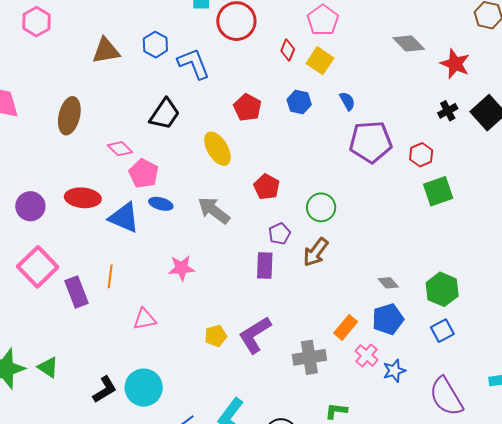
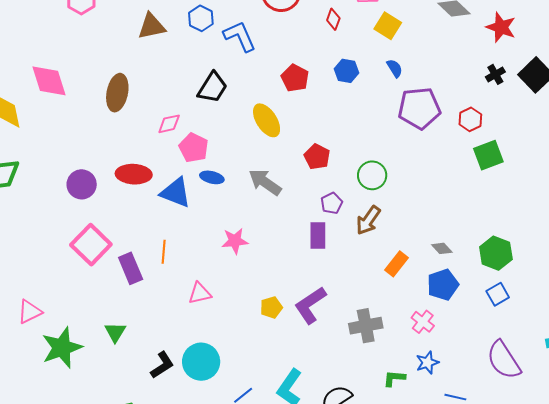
yellow square: (320, 61) -> (388, 26), moved
pink diamond: (120, 149) -> (169, 124), turned -55
orange rectangle: (346, 327) -> (397, 264), moved
green triangle: (48, 367) -> (115, 332), moved, turned 30
blue star: (394, 371) -> (427, 363), moved

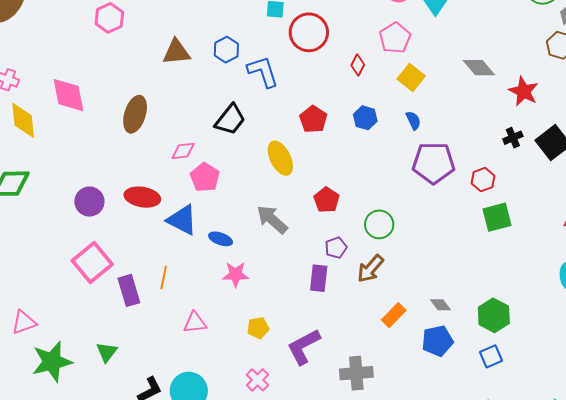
blue ellipse: (212, 177) -> (221, 239), moved
yellow pentagon: (271, 307) -> (258, 328), moved
pink cross: (423, 322) -> (258, 380), moved

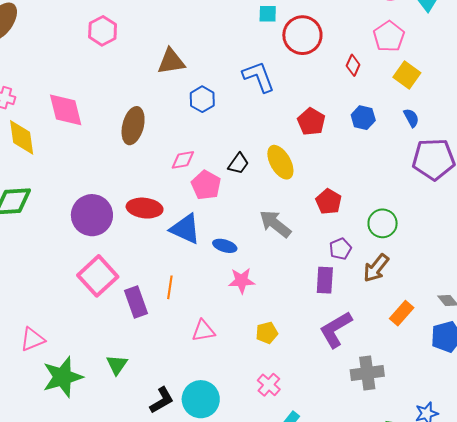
blue hexagon: (226, 50) -> (202, 99), moved
black trapezoid: (230, 120) -> (238, 164), moved, size x0.7
purple circle: (89, 202) -> (92, 215), size x1.4
purple L-shape: (304, 347) -> (336, 329), moved

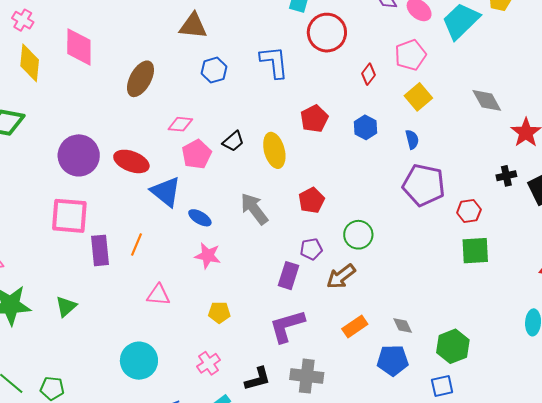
pink square: (98, 276) -> (69, 216), turned 33
black L-shape: (162, 400) -> (258, 379), moved

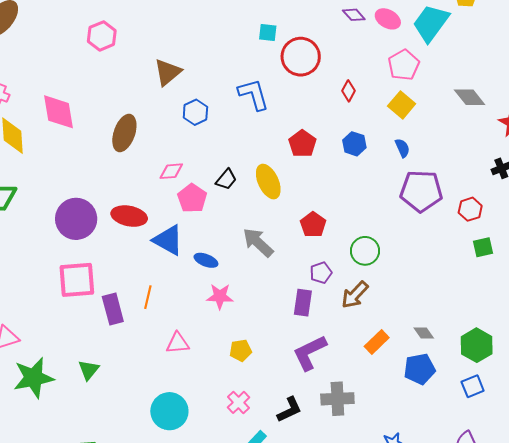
brown triangle: (193, 26) -> (168, 72), turned -36
pink pentagon: (410, 55) -> (404, 65), moved
green square: (475, 251) -> (483, 247), size x0.7

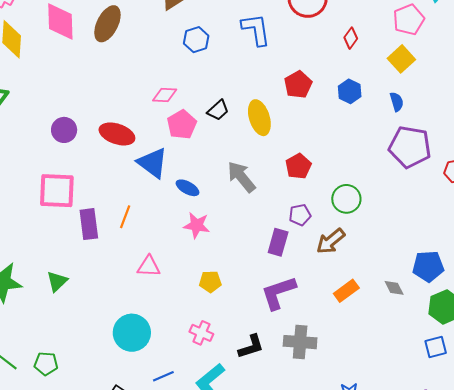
brown ellipse: (124, 133) -> (107, 24), moved
purple circle: (76, 219) -> (64, 130), size x0.6
blue pentagon: (420, 369) -> (428, 266), moved
pink cross: (238, 402) -> (201, 333), turned -30

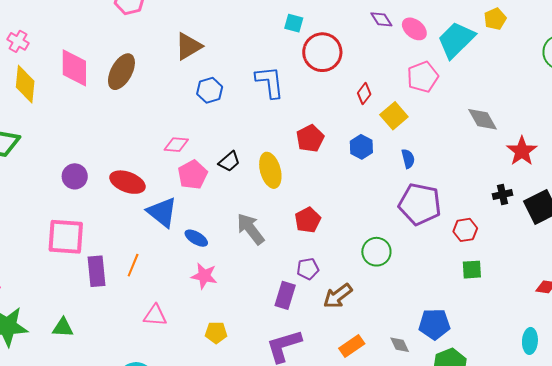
yellow square: (401, 59) -> (394, 116), moved
green circle: (346, 199) -> (376, 252), moved
green triangle: (57, 281) -> (63, 328), turned 45

